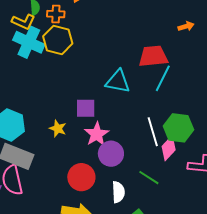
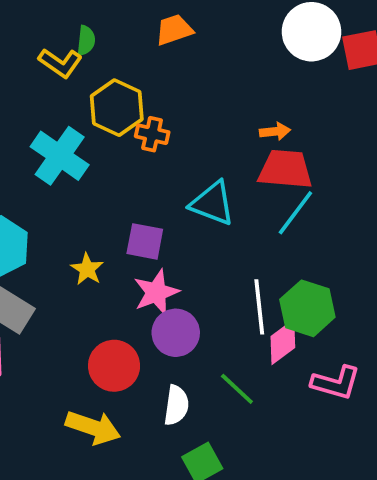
orange cross: (56, 14) -> (152, 134), moved
orange arrow: (186, 26) -> (275, 131), moved
cyan cross: (29, 42) -> (60, 156), moved

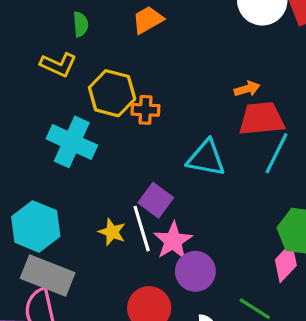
green semicircle: (86, 40) -> (81, 24), moved
purple square: (145, 241) -> (156, 200), turned 36
white line: (259, 307) -> (142, 229), moved

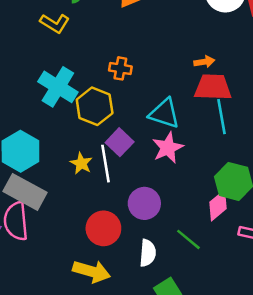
yellow hexagon: (112, 93) -> (95, 106), moved
cyan line: (277, 153) -> (221, 117), turned -44
pink star: (173, 241) -> (168, 148), moved

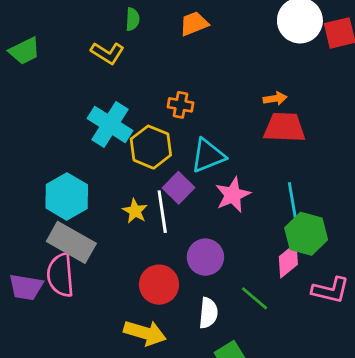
cyan triangle: (164, 113) -> (208, 156), moved, turned -40
cyan line: (221, 117) -> (293, 202), moved

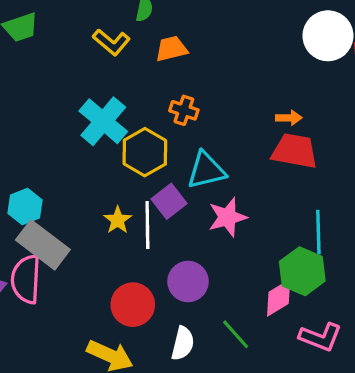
orange trapezoid: (194, 24) -> (171, 49), moved
cyan hexagon: (67, 196) -> (25, 207), moved, size x0.7
cyan line: (293, 202) -> (318, 232), moved

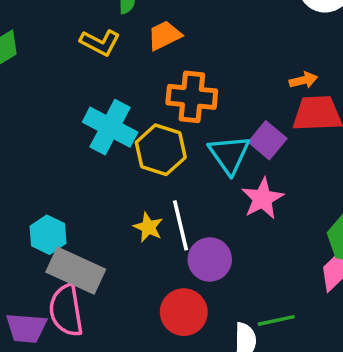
orange cross: (184, 110) -> (192, 97), size x1.6
cyan triangle: (206, 170) -> (229, 154), turned -39
purple square: (169, 201) -> (268, 140), moved
purple circle: (188, 282) -> (210, 259), moved
green line: (236, 334) -> (276, 320), moved, turned -48

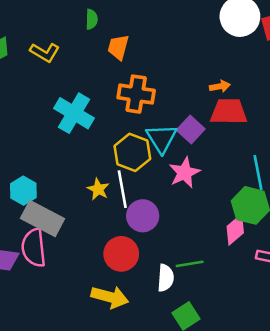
orange trapezoid: (164, 35) -> (118, 47), turned -52
yellow L-shape: (100, 43) -> (45, 52), moved
yellow hexagon: (161, 150) -> (132, 152), moved

